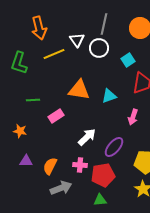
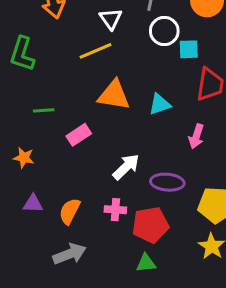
white circle: (99, 48) -> (164, 31), moved
yellow line: (54, 54) -> (96, 51), moved
cyan square: (128, 60) -> (189, 49), turned 32
purple ellipse: (114, 147) -> (167, 182), turned 55
gray arrow: (61, 188) -> (70, 254), moved

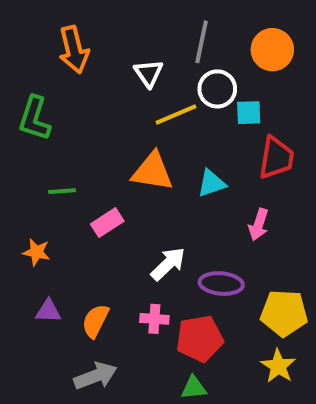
yellow line: (96, 51) -> (176, 114), moved

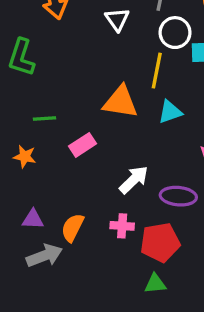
yellow line: (176, 114) -> (157, 71), moved, turned -56
orange star: (36, 252) -> (25, 156), moved
gray arrow: (95, 376) -> (44, 256), moved

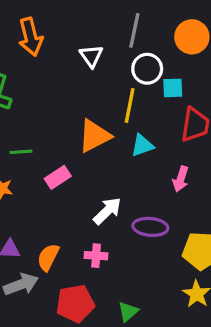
orange triangle: (120, 102) -> (94, 136), turned -36
red pentagon: (160, 242) -> (75, 304), moved
green triangle: (155, 284) -> (128, 312), turned -35

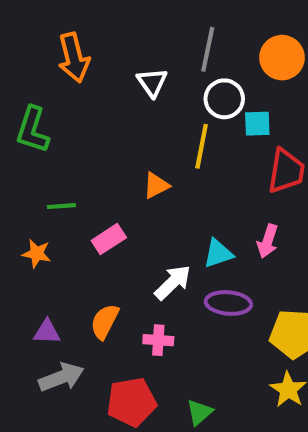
orange triangle: (94, 136) -> (156, 185), size x0.6
cyan triangle: (142, 145) -> (218, 253), moved
orange semicircle: (48, 257) -> (105, 322), moved

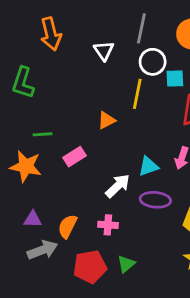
orange star: (37, 253) -> (26, 166), size x1.6
orange semicircle: (105, 322) -> (68, 226), moved
green triangle: (200, 412) -> (126, 264), moved

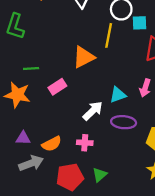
orange triangle: (107, 120) -> (84, 57), size x1.5
orange semicircle: (68, 226) -> (52, 144), turned -144

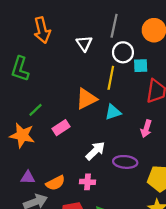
green line: (31, 69) -> (35, 110), turned -40
cyan triangle: (118, 95) -> (113, 112), moved

